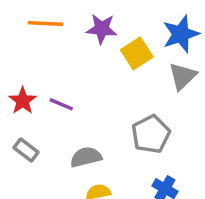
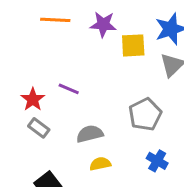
yellow square: (137, 53) -> (133, 45), turned 30
red star: (23, 101) -> (33, 99), moved

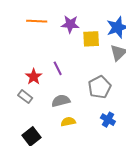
purple line: (69, 89) -> (58, 68), moved, turned 40
red star: (33, 99) -> (34, 77), moved

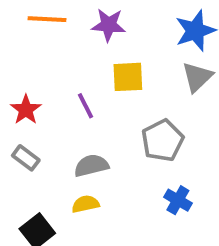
yellow square: (91, 39) -> (128, 77), moved
red star: (34, 77) -> (26, 110), moved
yellow semicircle: (68, 122) -> (86, 204), moved

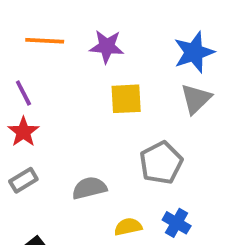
purple line: (86, 106) -> (23, 93), moved
gray rectangle: (26, 158) -> (23, 180), turned -68
yellow semicircle: (86, 204) -> (128, 227), moved

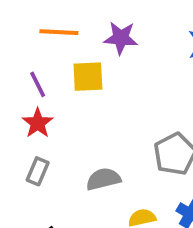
yellow square: (126, 99) -> (88, 77), moved
gray rectangle: (23, 180) -> (38, 171), turned -36

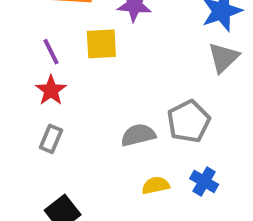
gray semicircle: (103, 179) -> (138, 135), moved

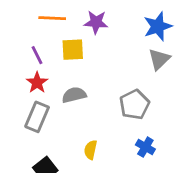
gray semicircle: (138, 135) -> (74, 95), moved
gray rectangle: (51, 139) -> (37, 117), size x1.5
yellow semicircle: (156, 185) -> (91, 150), moved, turned -66

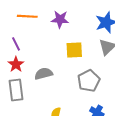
yellow square: (73, 50) -> (74, 50), moved
gray rectangle: (37, 117) -> (16, 90), turned -30

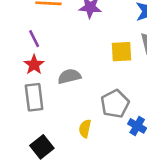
yellow square: (74, 50) -> (121, 52), moved
gray pentagon: (89, 81) -> (115, 104), moved

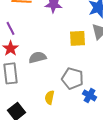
gray pentagon: (115, 104) -> (73, 78), turned -30

